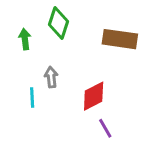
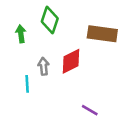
red diamond: (94, 96) -> (71, 61), moved
purple line: (105, 128) -> (90, 110), turned -30

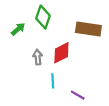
green arrow: (21, 34) -> (18, 29), turned 56
cyan line: (27, 84) -> (53, 81), moved

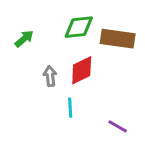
green diamond: (43, 17) -> (79, 27), moved, turned 65
purple line: (78, 95) -> (118, 126), moved

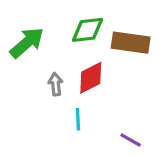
green arrow: (24, 39) -> (27, 43), size x1.6

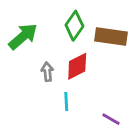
green diamond: (88, 30) -> (74, 26), turned -48

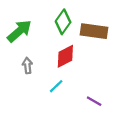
gray arrow: (47, 72) -> (27, 66), moved
cyan line: (66, 101) -> (56, 86), turned 49

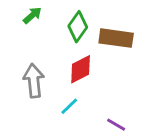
green arrow: (19, 31) -> (32, 15), moved, size x0.6
gray arrow: (27, 66) -> (34, 81), size x1.6

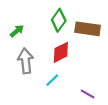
green arrow: (32, 15) -> (17, 31), moved

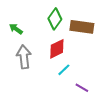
green arrow: (17, 31) -> (16, 29), turned -104
cyan line: (52, 80) -> (64, 70), moved

